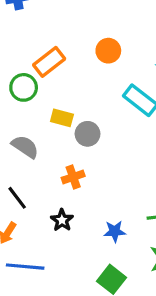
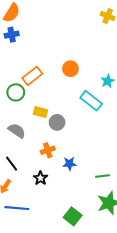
blue star: (115, 231) -> (69, 164), moved

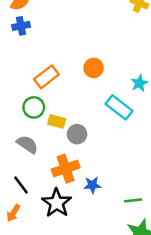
green circle: (16, 92) -> (34, 107), moved
orange cross: (48, 150) -> (66, 169), size x1.5
black star: (41, 178) -> (57, 203), size x1.6

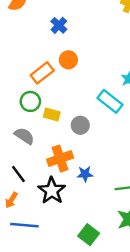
blue cross: (21, 26) -> (59, 25), moved, turned -35
orange circle: (94, 68) -> (68, 60), moved
gray circle: (77, 134) -> (80, 125), moved

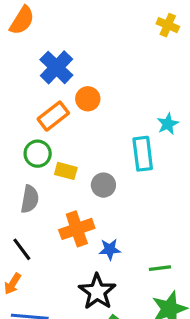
blue cross: (59, 25) -> (56, 67), moved, size x1.5
cyan rectangle: (110, 101) -> (143, 154), turned 45
gray semicircle: (24, 136) -> (30, 199), turned 66
black star: (52, 191) -> (97, 292), moved

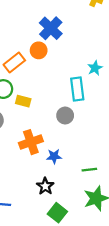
blue cross: (56, 67) -> (51, 28), moved
gray circle: (103, 185) -> (65, 116), moved
black star: (97, 292) -> (45, 186), size x0.7

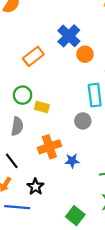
orange circle: (39, 50) -> (85, 54), moved
orange rectangle: (14, 63) -> (33, 56), moved
black star: (45, 186) -> (35, 187), moved

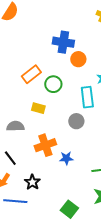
blue cross: (69, 36) -> (63, 42), turned -35
orange rectangle: (33, 56) -> (31, 74), moved
green circle: (23, 95) -> (53, 84), moved
gray semicircle: (17, 126) -> (15, 126), turned -102

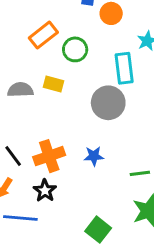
gray circle: (76, 121) -> (108, 103), size x1.5
gray semicircle: (15, 126) -> (20, 90), moved
orange cross: (45, 145) -> (49, 156), moved

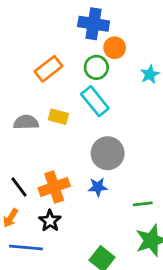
green circle: (75, 49) -> (96, 67), moved
cyan rectangle: (124, 68) -> (95, 101), moved, turned -32
gray circle: (108, 103) -> (108, 153), moved

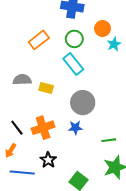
orange circle: (115, 48) -> (103, 28), moved
yellow rectangle: (58, 117) -> (46, 88), moved
black star: (50, 221) -> (48, 160), moved

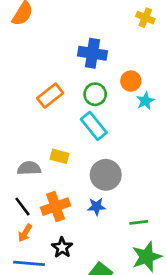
gray semicircle: (22, 80) -> (29, 168), moved
orange arrow: (11, 151) -> (25, 233), moved

